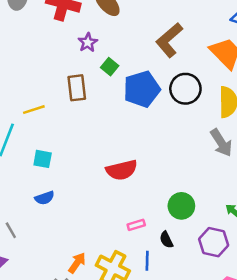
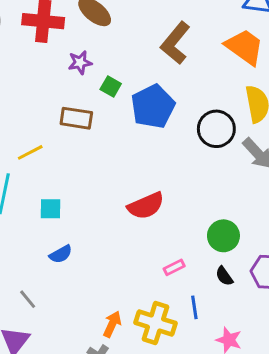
purple star: (88, 42) -> (80, 62), turned 30
brown rectangle: (77, 88) -> (76, 118), turned -65
black circle: (185, 89) -> (216, 129), moved
black semicircle: (166, 240) -> (224, 276), moved

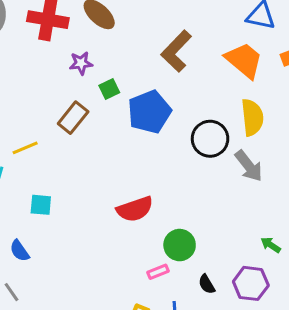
green square: (111, 86) -> (109, 89), turned 30
brown rectangle: (76, 118) -> (73, 118), turned -64
green circle: (223, 236) -> (180, 245), moved
blue semicircle: (61, 254) -> (20, 251), moved, turned 80

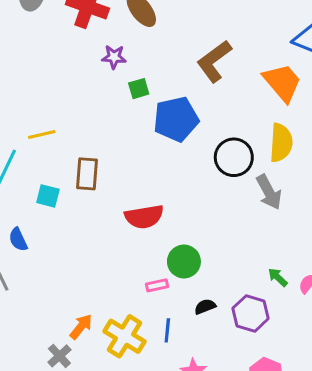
brown rectangle: (73, 118) -> (87, 174), moved, turned -44
black semicircle: (207, 284) -> (205, 307), turned 90

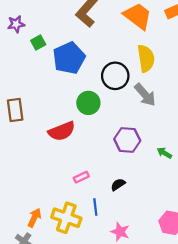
green circle: (184, 262) -> (88, 103), moved
purple hexagon: (251, 313) -> (127, 140), moved

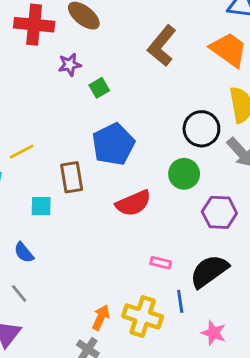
blue pentagon: (69, 58) -> (113, 144), moved
green circle: (88, 103) -> (184, 174), moved
pink rectangle: (81, 177) -> (161, 263), turned 40
black semicircle: (118, 185) -> (209, 271), size x2.0

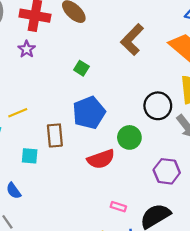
purple star: (70, 65) -> (27, 49), moved, turned -30
green square: (99, 88) -> (81, 68), turned -32
green circle: (184, 174) -> (129, 137), moved

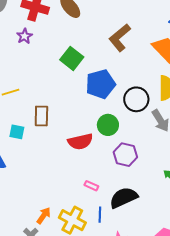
green square: (81, 68) -> (72, 58), size x1.6
blue pentagon: (89, 113) -> (101, 84), moved
purple hexagon: (167, 171) -> (125, 155), moved

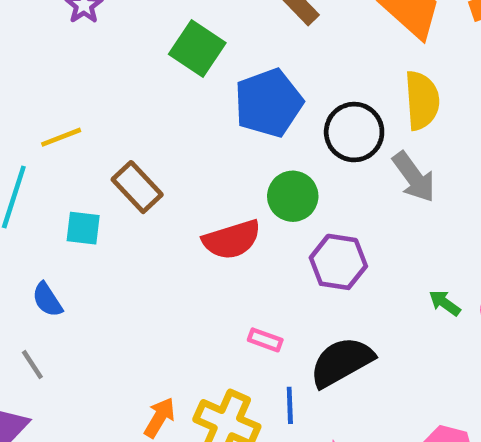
brown rectangle: (41, 116) -> (137, 187), turned -40

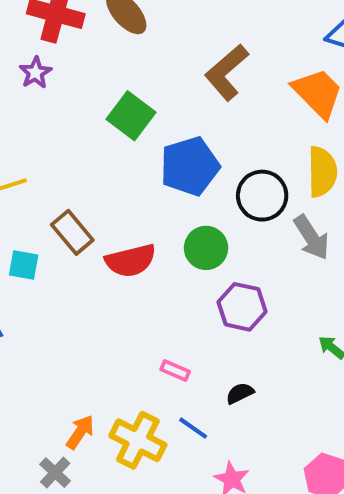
red semicircle: (232, 240) -> (131, 261), moved
black semicircle: (342, 362) -> (240, 393), size x0.5
blue line: (290, 405) -> (193, 428), turned -56

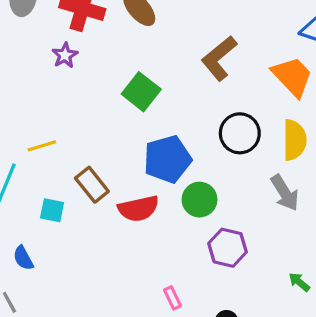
blue pentagon: (190, 166) -> (167, 159), moved
black circle: (262, 196) -> (240, 133), moved
pink rectangle: (175, 370) -> (172, 298), turned 40

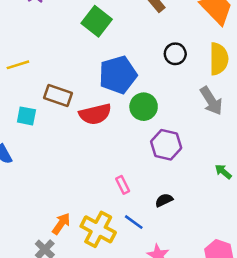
black circle: (240, 133) -> (175, 54), size x0.7
brown rectangle: (92, 185) -> (58, 95), turned -32

